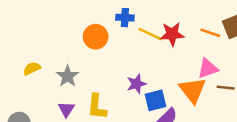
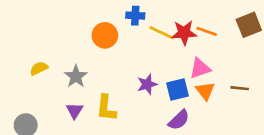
orange line: (210, 33) -> (207, 31), moved
pink triangle: (208, 69) -> (200, 68), moved
orange triangle: (192, 90) -> (205, 91), size x0.7
blue square: (155, 100) -> (178, 90), moved

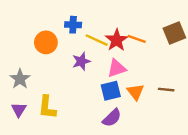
red star: (184, 33) -> (117, 40), turned -30
pink triangle: (200, 68) -> (117, 68), moved
purple star: (147, 84) -> (81, 61), moved

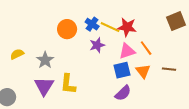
blue cross: (73, 25) -> (92, 24), moved, turned 32
orange line: (137, 39) -> (146, 48), moved, turned 35
red star: (117, 40) -> (127, 27), turned -30
purple triangle: (19, 110) -> (44, 86), size x1.5

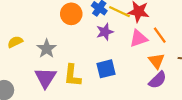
blue square: (122, 70) -> (106, 69), moved
purple semicircle: (123, 93) -> (158, 80), moved

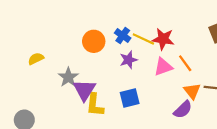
yellow semicircle: (15, 42) -> (36, 59), moved
orange triangle: (156, 61) -> (192, 91), moved
purple triangle: (45, 78) -> (84, 90), moved

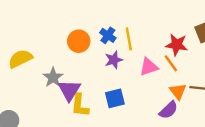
yellow line: (143, 39) -> (129, 39), turned 55
red star: (163, 39) -> (177, 45), moved
yellow semicircle: (36, 59) -> (20, 59), size x1.5

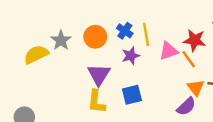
pink triangle: (149, 67) -> (169, 51), moved
gray star: (53, 77) -> (61, 40), moved
purple triangle: (69, 90) -> (99, 75), moved

